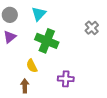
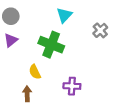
cyan triangle: (39, 14) -> (64, 15), moved

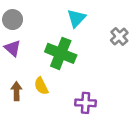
purple triangle: (11, 40) -> (13, 48), turned -40
brown arrow: (27, 94) -> (16, 91), moved

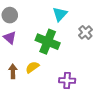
gray cross: (119, 36) -> (85, 32), moved
yellow semicircle: (41, 86) -> (32, 67), turned 80

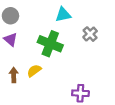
cyan triangle: (60, 14) -> (63, 15), turned 35
purple cross: (67, 81) -> (80, 93), moved

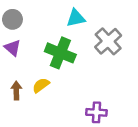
gray cross: (90, 34) -> (108, 41), size x1.5

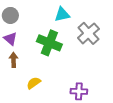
yellow semicircle: (41, 85) -> (34, 83), moved
brown arrow: (16, 90) -> (14, 60), moved

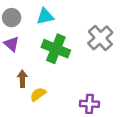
cyan triangle: (62, 14) -> (45, 16), moved
brown arrow: (14, 60) -> (22, 79), moved

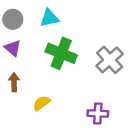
gray cross: (100, 38) -> (110, 60), moved
brown arrow: (22, 79) -> (14, 82), moved

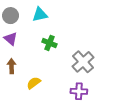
green cross: (61, 53) -> (49, 43), size x0.6
gray cross: (110, 60) -> (83, 62), moved

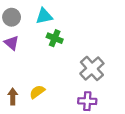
green cross: (49, 43) -> (55, 38), moved
brown arrow: (12, 66) -> (13, 96), moved

